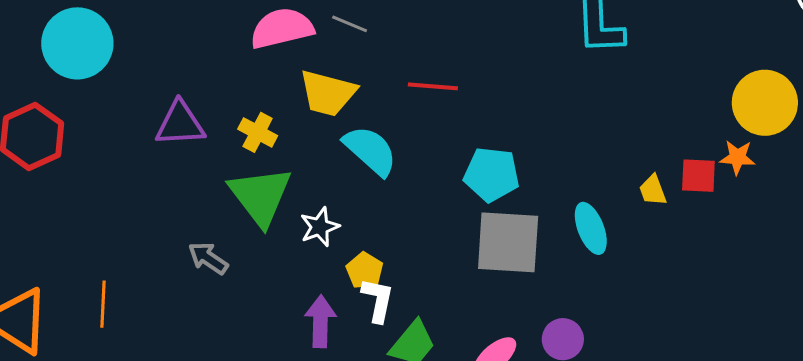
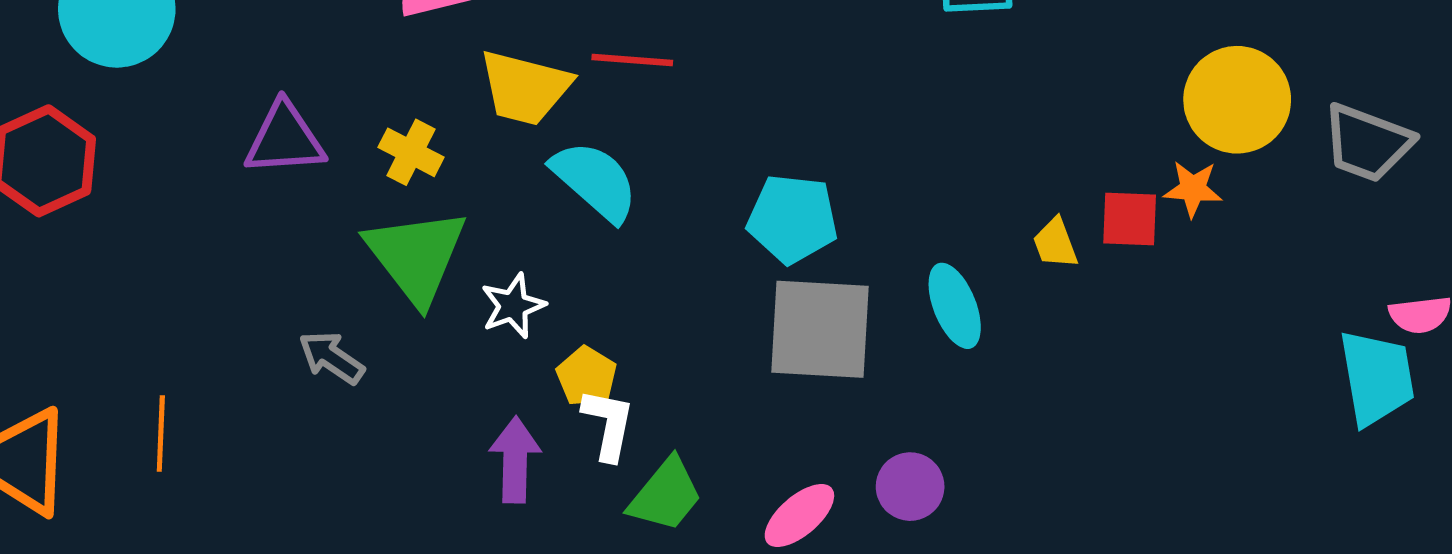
red line: (433, 86) -> (632, 60), moved

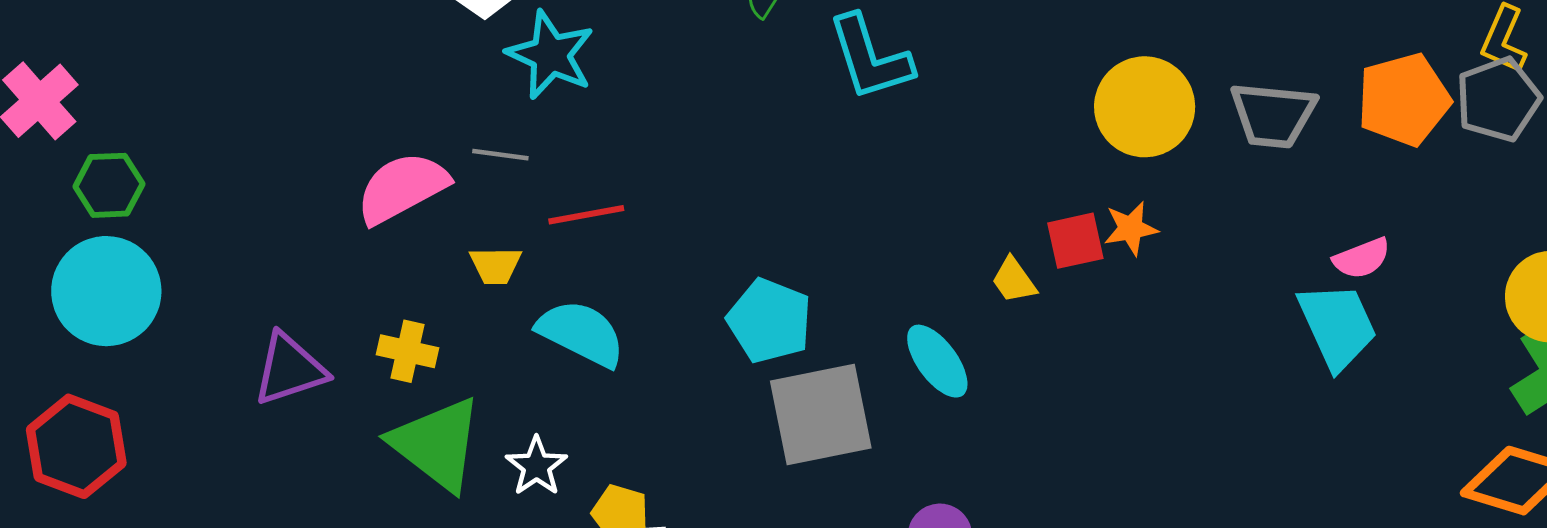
yellow trapezoid: (525, 88) -> (495, 265), size x0.6
orange star: (1193, 189) -> (1131, 228), moved
cyan pentagon: (793, 219) -> (770, 321), turned 30

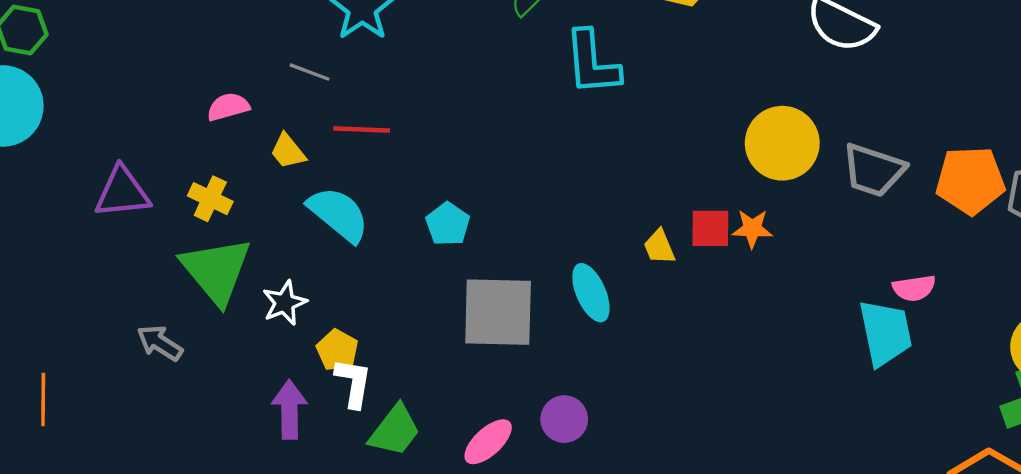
pink semicircle: (402, 188) -> (228, 107), moved, size x0.6
yellow trapezoid: (495, 265) -> (288, 151), turned 39
cyan pentagon: (770, 321) -> (448, 224), moved, size x0.7

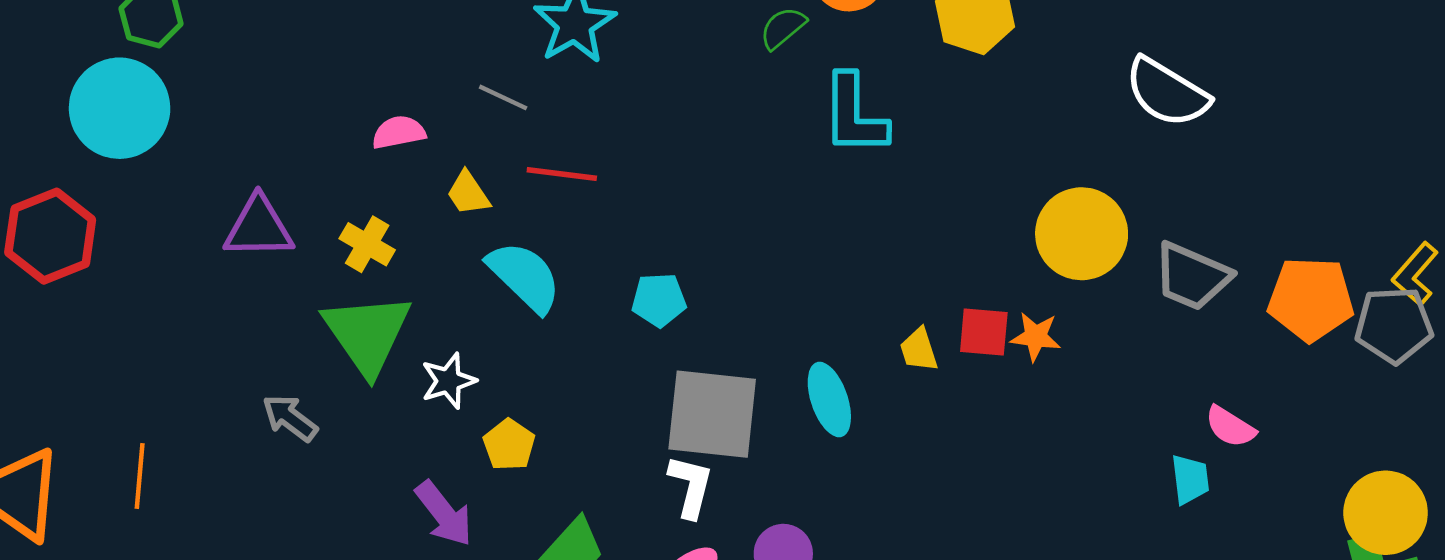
cyan pentagon: (448, 224) -> (659, 300), turned 30
pink semicircle: (914, 288) -> (1230, 427), turned 36
cyan trapezoid: (885, 333) -> (1190, 479), size x0.6
white L-shape: (353, 383) -> (691, 486), moved
purple arrow: (289, 410) -> (444, 514), turned 138

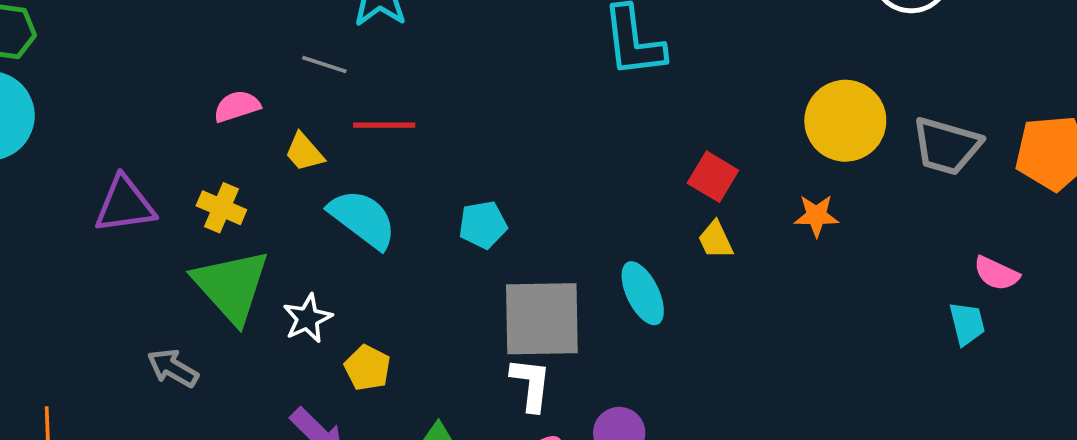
red square: (984, 332) -> (713, 177), moved, turned 33

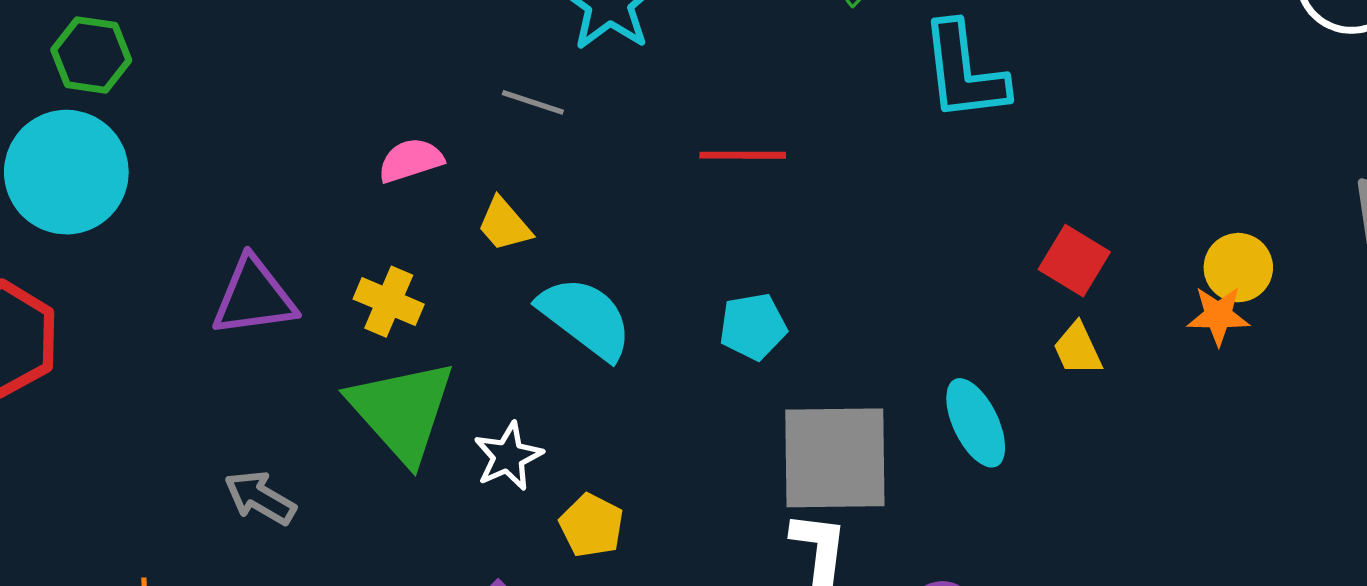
yellow circle: (845, 121) -> (1238, 268), moved, size x0.6
red line: (384, 125) -> (743, 155), moved
gray arrow: (173, 368) -> (260, 498), moved

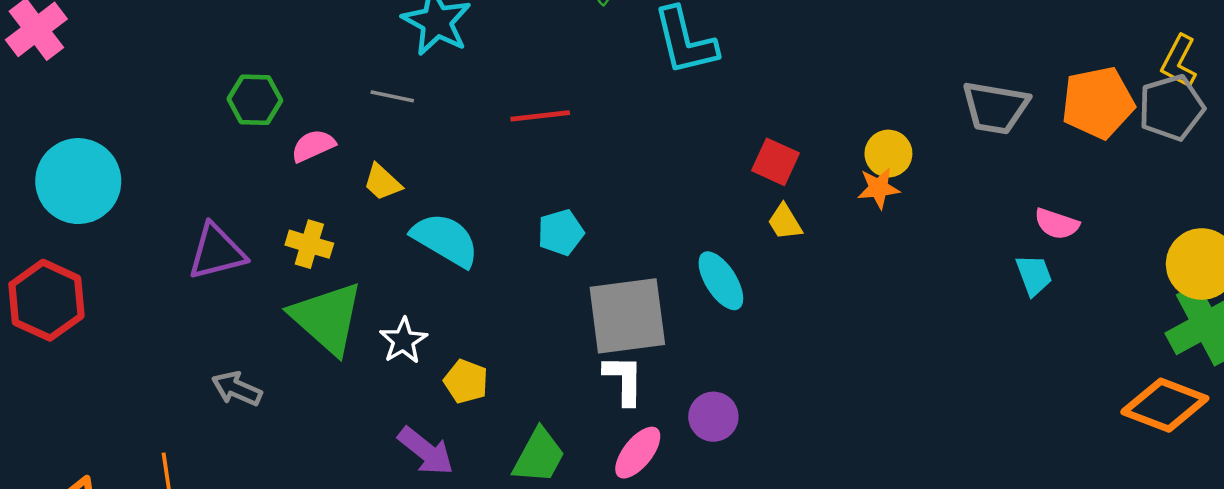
green hexagon: (91, 55) -> (255, 100), moved

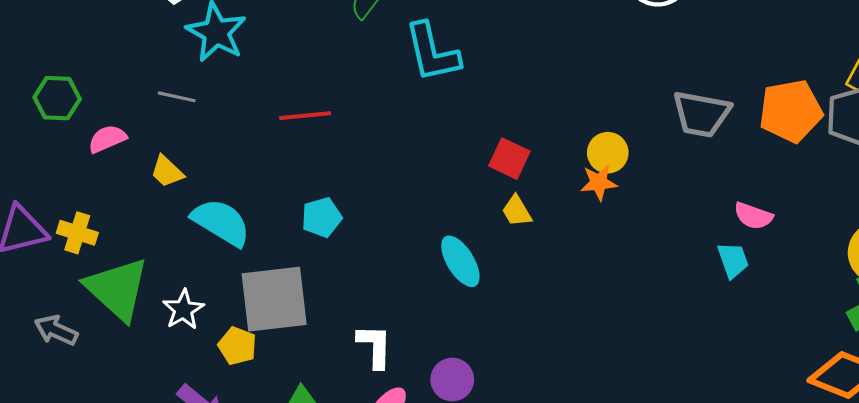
yellow cross: (309, 244) -> (77, 233), moved
gray square: (627, 316) -> (274, 299), moved
gray arrow: (237, 389) -> (56, 330), moved

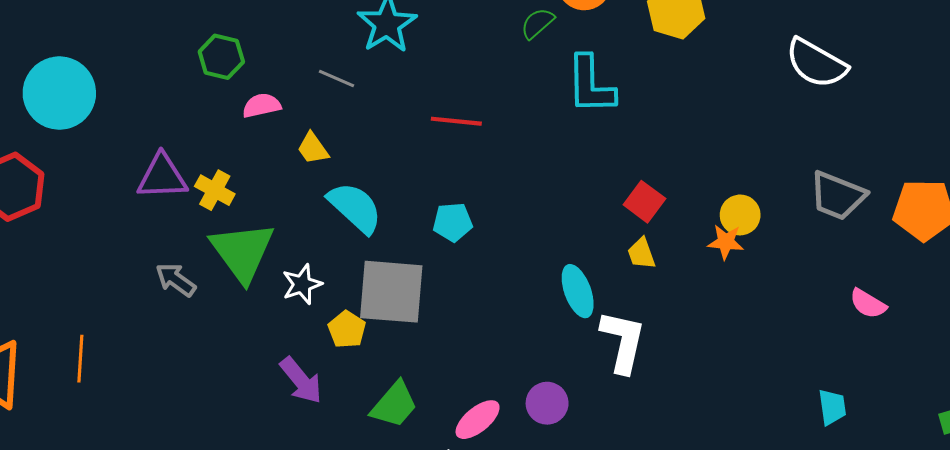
cyan trapezoid: (733, 260) -> (832, 407), moved
white L-shape: (375, 346) -> (623, 341), moved, size x1.4

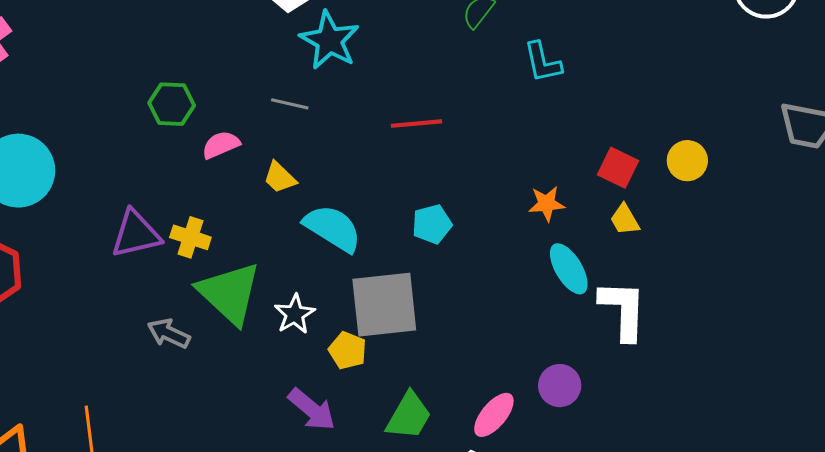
cyan L-shape: (591, 85) -> (543, 62), size x0.7
yellow circle: (740, 215) -> (687, 161), moved
orange star: (726, 242) -> (547, 204), moved

